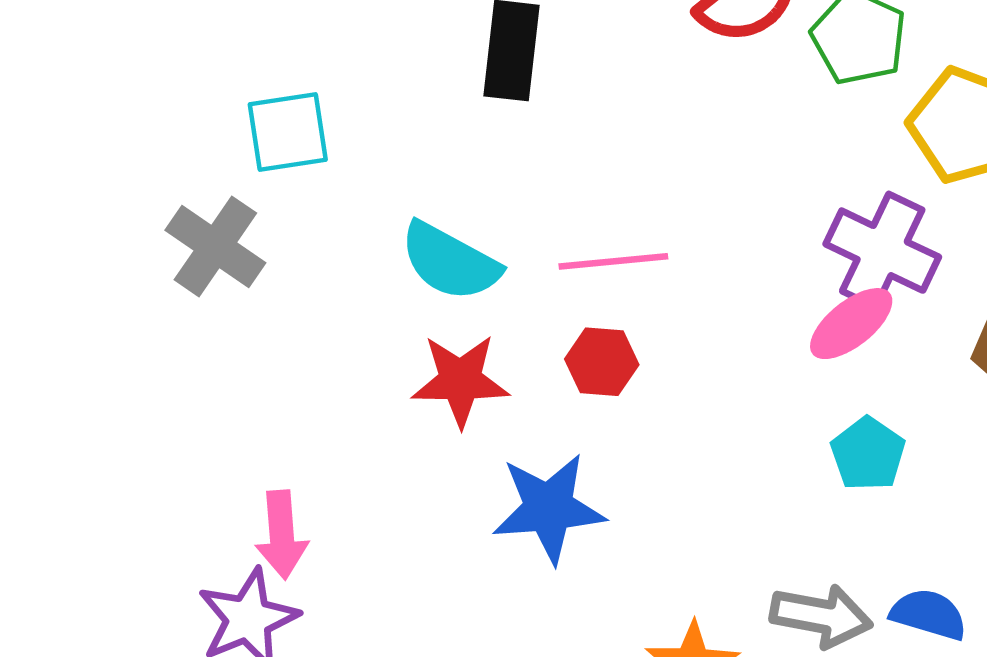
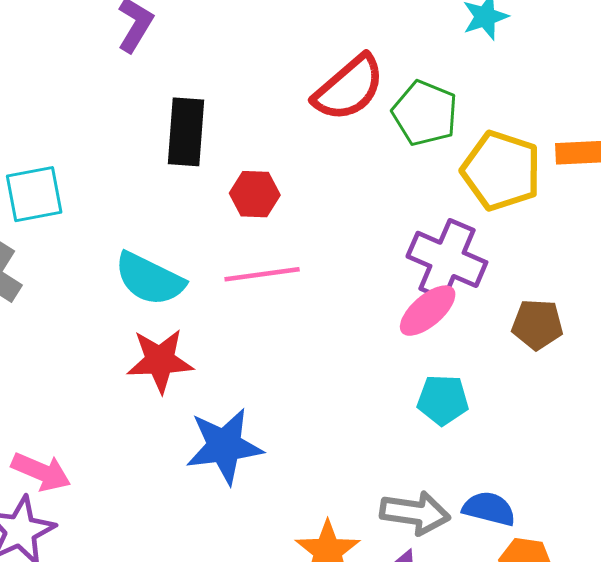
red hexagon: (602, 362) -> (255, 194), moved
cyan pentagon: (868, 454) -> (443, 400), turned -30
pink arrow: (282, 535) -> (41, 472), turned -60

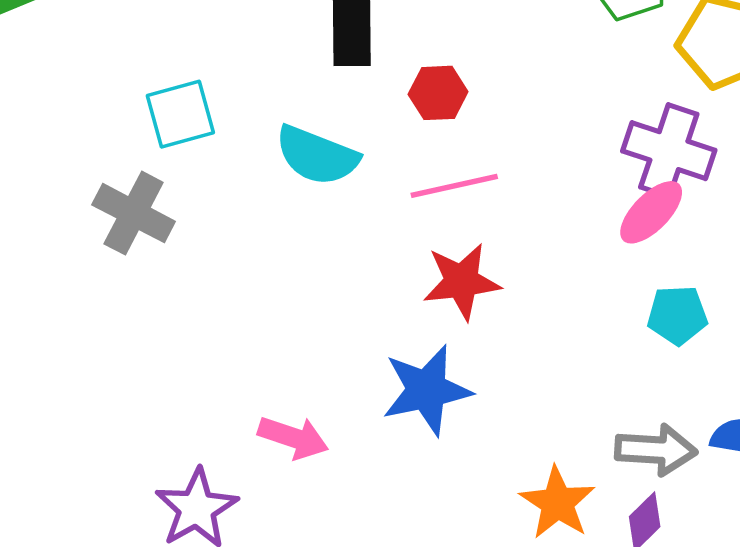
cyan semicircle: (149, 279) -> (317, 155), moved
red star: (160, 361) -> (462, 281), moved
pink arrow: (41, 472) -> (293, 437), moved

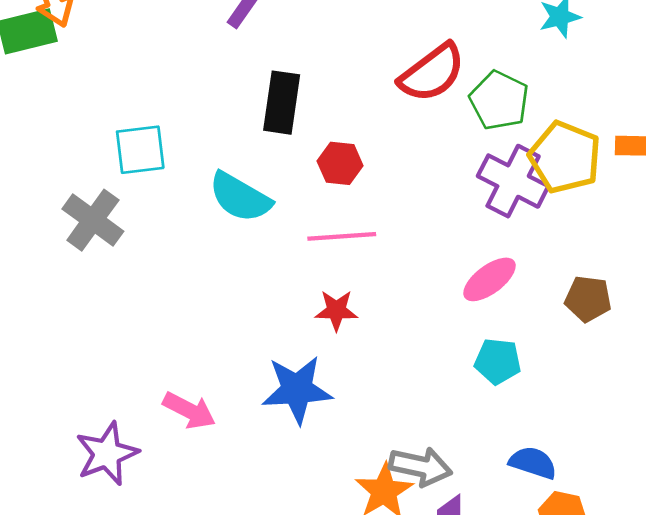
purple cross: (669, 151) -> (513, 181), moved
red star: (462, 281) -> (336, 310), size x0.7
gray arrow: (656, 450) -> (420, 466), moved

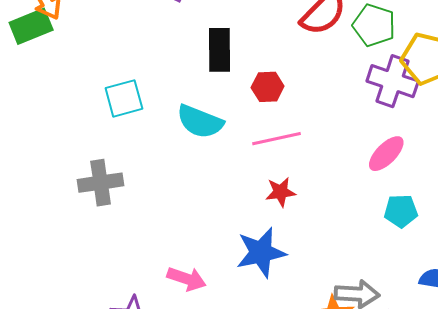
gray cross: (93, 220) -> (101, 183), moved, turned -36

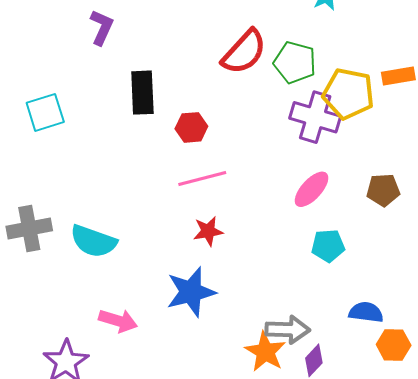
cyan square: (124, 98) -> (45, 112), moved
cyan semicircle: (200, 122) -> (93, 241), moved

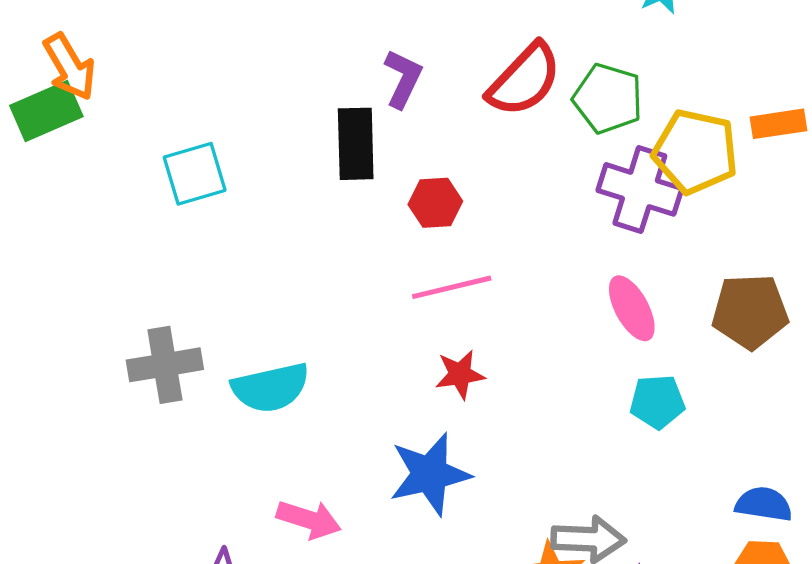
purple L-shape: (102, 27) -> (403, 79), moved
pink ellipse: (312, 189) -> (632, 308), turned -72
brown pentagon: (383, 190) -> (750, 311), size x1.4
cyan semicircle: (93, 241) -> (271, 388), turned -33
blue semicircle: (366, 312) -> (764, 504), moved

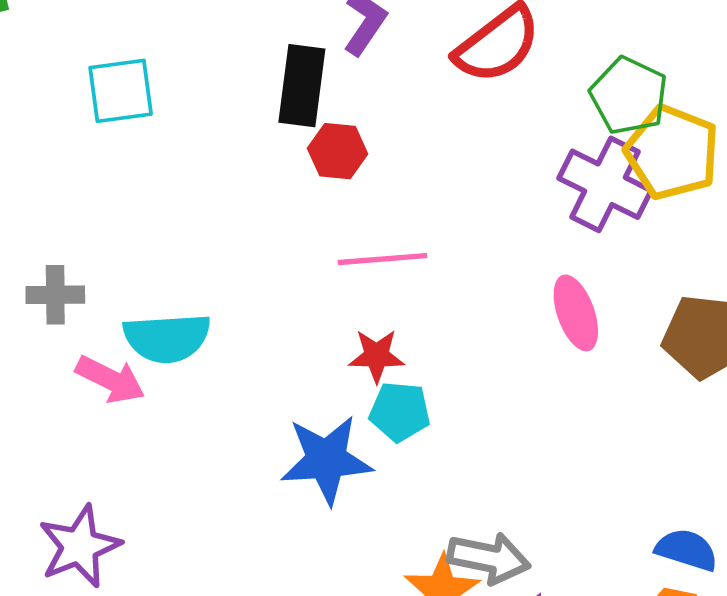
green pentagon: (608, 98) -> (629, 96), moved
red hexagon: (435, 203) -> (338, 151), moved
gray cross: (165, 365) -> (55, 295), size x0.7
cyan pentagon: (657, 402) -> (400, 412), moved
pink arrow: (309, 519) -> (110, 379), moved

